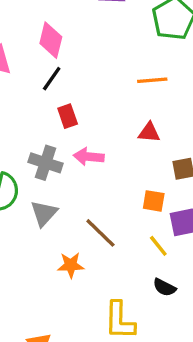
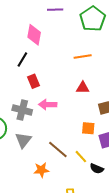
pink diamond: (51, 40) -> (34, 35), moved
yellow line: (158, 246) -> (81, 157), moved
black semicircle: (164, 287) -> (97, 169), moved

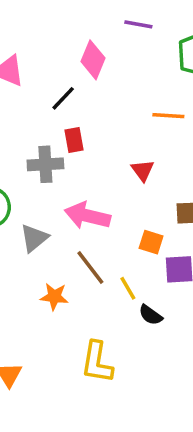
red triangle: (83, 88) -> (143, 170), moved, turned 40
pink arrow: (48, 105) -> (87, 216), moved, size x1.4
gray cross: (22, 110) -> (45, 164), moved, turned -30

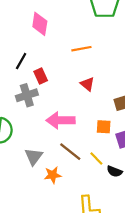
black line: (63, 98) -> (21, 61), moved
orange line: (168, 116) -> (81, 49), moved
gray triangle: (34, 238) -> (34, 157), moved

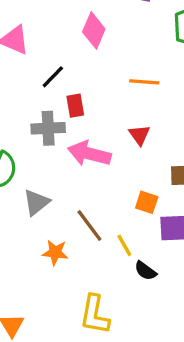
pink arrow: (61, 120) -> (89, 154), moved
gray triangle: (34, 157) -> (36, 202), moved

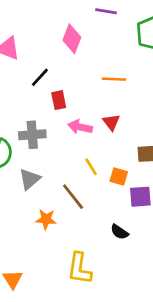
gray cross: (48, 128) -> (32, 135), moved
pink arrow: (89, 154) -> (80, 127), moved, size x0.7
yellow line: (124, 245) -> (91, 167), moved

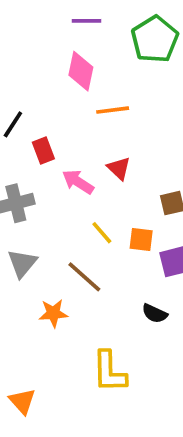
pink diamond: (72, 39) -> (81, 71), moved
pink arrow: (80, 127) -> (78, 182), turned 30

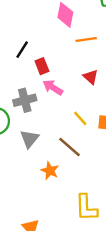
pink arrow: (78, 182) -> (53, 87), moved
orange star: (53, 313) -> (50, 171), turned 30

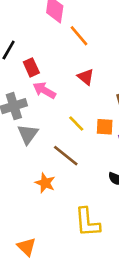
orange line: (86, 40) -> (79, 36), turned 60
gray triangle: (29, 139) -> (28, 134), moved

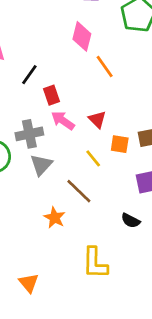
red triangle: (86, 77) -> (97, 119), moved
orange square: (105, 127) -> (120, 144), moved

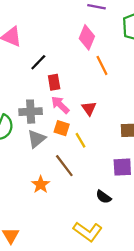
orange square: (120, 144) -> (62, 128), moved
yellow L-shape: (95, 263) -> (88, 232), moved, turned -64

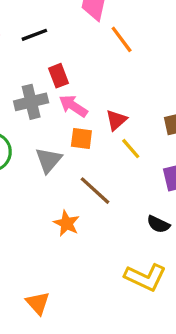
black line: (38, 62) -> (34, 35), moved, turned 36
red triangle: (89, 108) -> (116, 120), moved, turned 35
gray cross: (31, 112) -> (31, 102), moved
yellow line: (80, 140) -> (131, 149), moved

